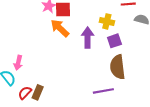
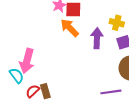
pink arrow: (18, 63) -> (27, 61), size x1.6
brown rectangle: (38, 92) -> (45, 91), turned -40

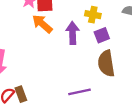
purple line: (111, 92) -> (79, 92), moved

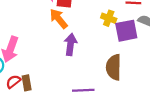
purple arrow: (73, 33) -> (71, 44), moved
purple square: (102, 35) -> (126, 31), moved, size x1.5

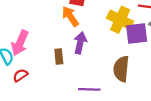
yellow cross: (109, 18) -> (120, 20), size x1.6
brown rectangle: (27, 83) -> (59, 57), moved

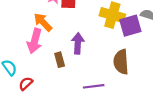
orange arrow: (70, 16) -> (43, 22), moved
pink arrow: (20, 43) -> (35, 41), moved

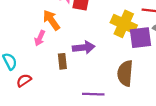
pink arrow: (35, 41) -> (40, 38), size x0.6
purple arrow: (78, 43) -> (84, 47), turned 72

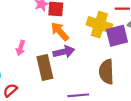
orange arrow: (51, 20) -> (60, 31), moved
brown rectangle: (62, 61) -> (45, 67), size x1.6

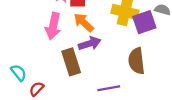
pink arrow: (21, 48) -> (53, 26), moved, size x1.6

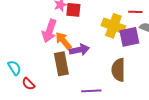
orange arrow: (84, 22) -> (63, 41), moved
red semicircle: (37, 89) -> (28, 84), turned -96

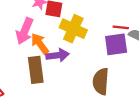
red line: (135, 12) -> (121, 27), moved
yellow cross: (113, 26) -> (73, 29), moved

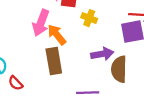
yellow cross: (73, 29) -> (89, 18), size x0.6
purple arrow: (58, 55) -> (102, 54), moved

